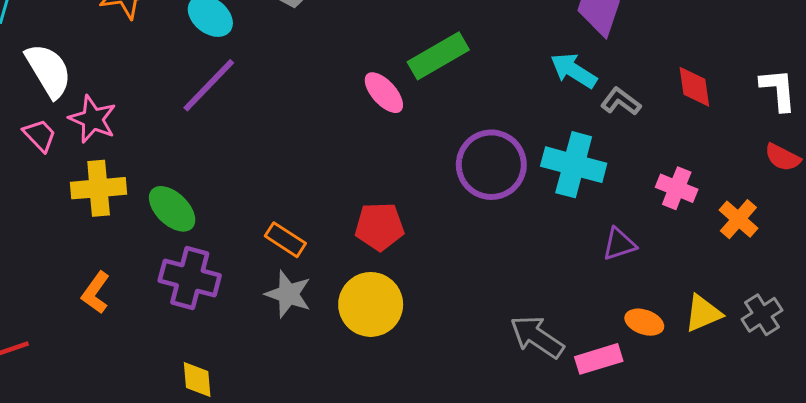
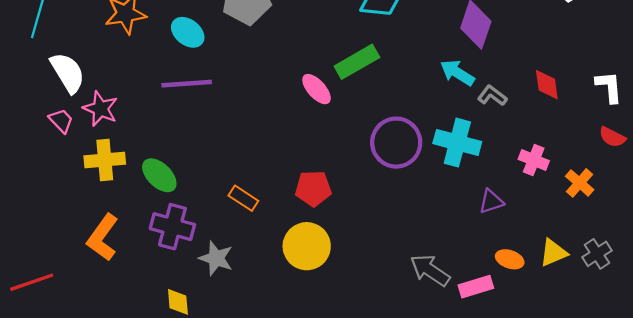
purple line: (209, 85) -> (187, 84), turned 42
orange L-shape: (96, 293) -> (103, 237), size x1.5
gray star: (288, 294) -> (216, 258), moved

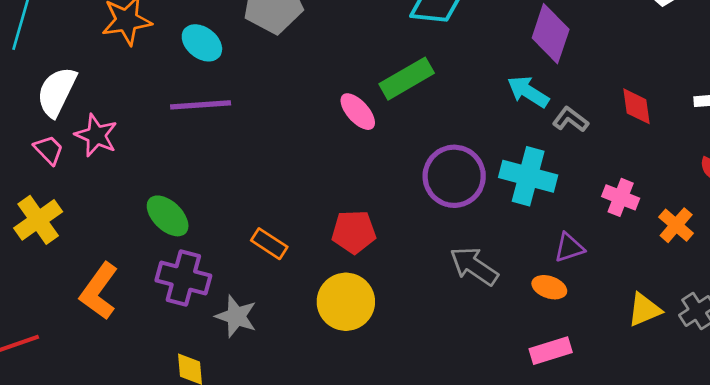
white semicircle: (68, 73) -> (57, 92), turned -123
yellow cross: (105, 160) -> (38, 220), moved, turned -30
orange ellipse: (510, 259) -> (549, 287), moved
gray arrow: (430, 270) -> (474, 266), moved

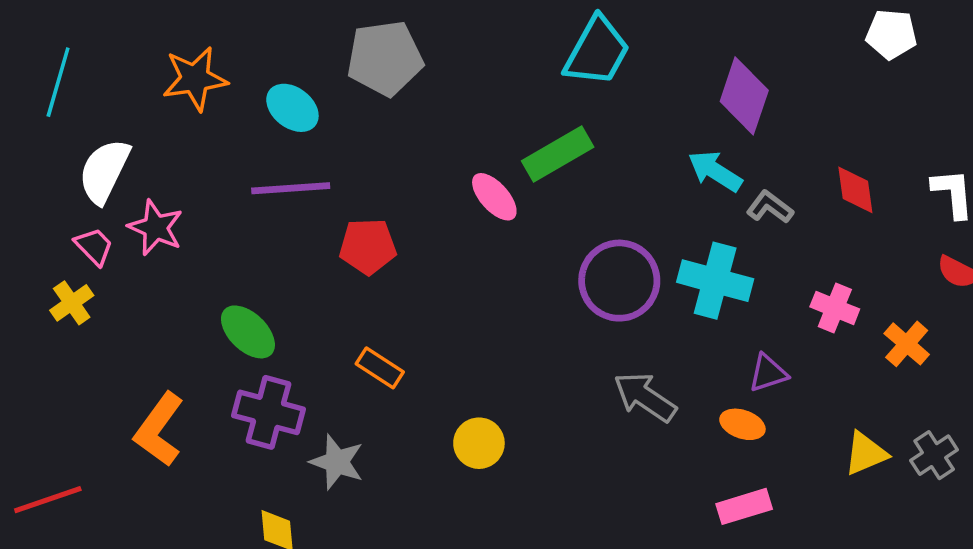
yellow cross: (38, 220) -> (72, 303), moved, size x0.7
red pentagon: (354, 232) -> (368, 246), moved
yellow circle: (346, 302) -> (479, 443), size x0.7

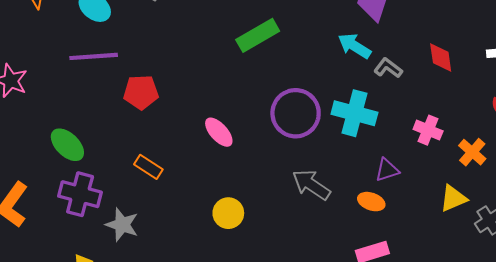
pink ellipse: (494, 197) -> (219, 132), moved
yellow circle: (479, 443) -> (228, 213), moved
yellow triangle: (866, 453) -> (453, 198), moved

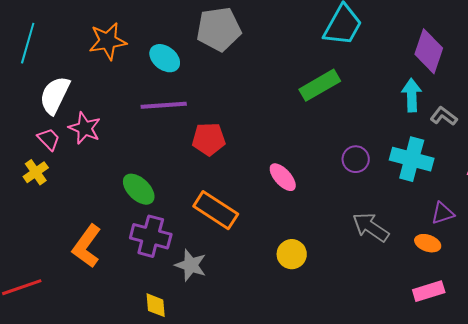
cyan arrow: (354, 46) -> (412, 95), turned 56
purple circle: (296, 113) -> (356, 159), size x0.6
orange rectangle: (148, 167) -> (216, 210), size x1.6

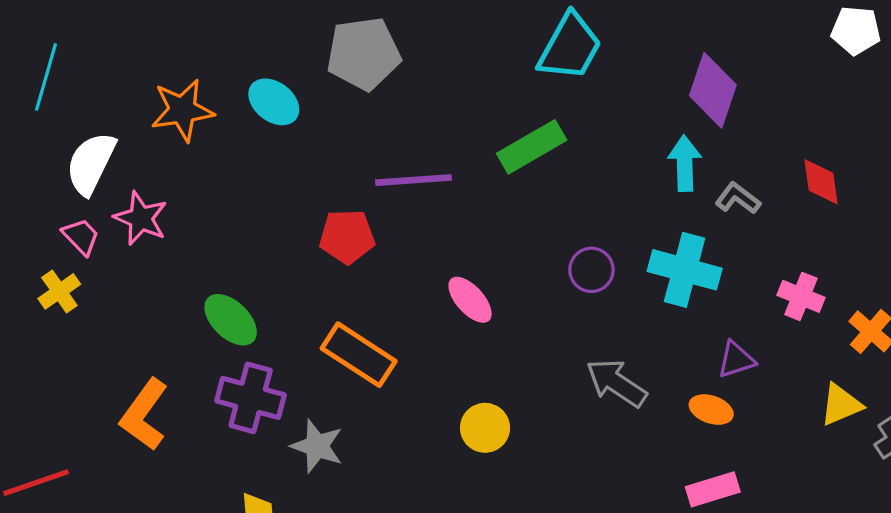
orange star: (108, 41) -> (182, 110), moved
purple line: (164, 105) -> (414, 180), moved

